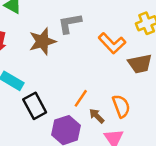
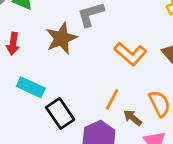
orange L-shape: (112, 43) -> (130, 54), moved

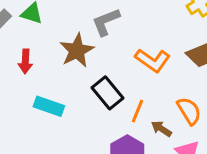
black rectangle: (60, 113) -> (107, 93), moved

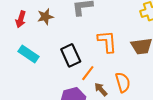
brown star: (77, 51) -> (45, 17), moved, size x0.7
orange L-shape: (153, 60) -> (107, 41), turned -145

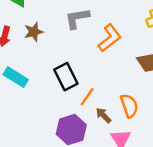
orange L-shape: (107, 41) -> (110, 38), moved, turned 60

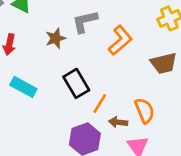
brown star: (34, 32) -> (56, 38), moved
brown arrow: (103, 115) -> (118, 122), turned -36

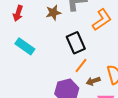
black rectangle: (76, 83) -> (76, 43), moved
brown arrow: (118, 122) -> (93, 81), turned -32

